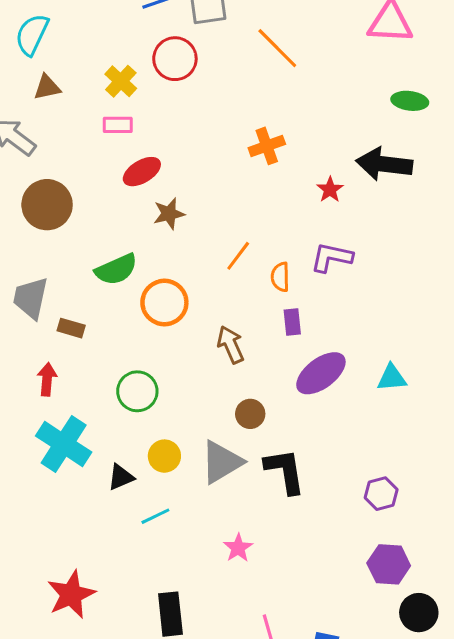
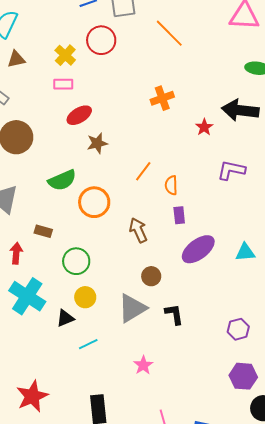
purple L-shape: (331, 257) -> (231, 170), moved
brown rectangle: (71, 328) -> (43, 231), moved
yellow circle: (164, 456) -> (85, 297), moved
black L-shape: (285, 471) -> (174, 314), size x0.7

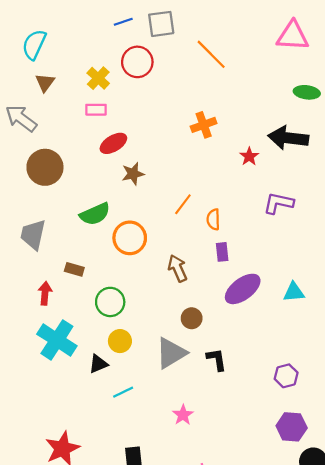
brown triangle: (16, 59) -> (45, 83), turned -42

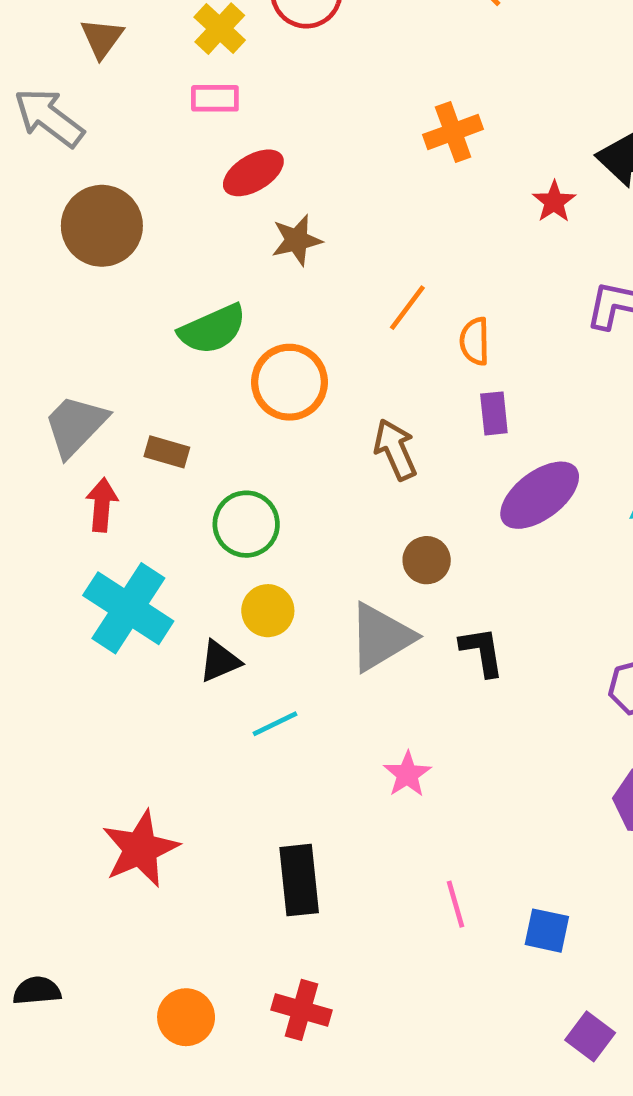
gray trapezoid: (33, 235) -> (75, 425), moved, turned 32

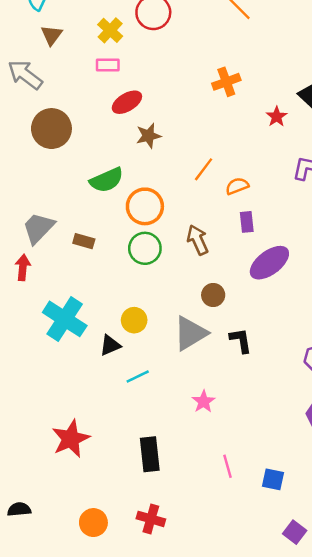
orange semicircle: (475, 341) -> (237, 186), turned 70
red arrow: (102, 505) -> (23, 267), moved
green circle: (246, 524) -> (145, 248), moved

